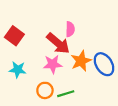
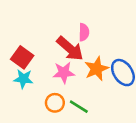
red square: (14, 36) -> (22, 57), moved
green line: (66, 94) -> (79, 107), turned 49

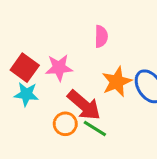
red arrow: (70, 49) -> (84, 105), moved
pink star: (64, 73) -> (59, 68), moved

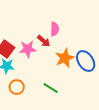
red arrow: (84, 105) -> (44, 41), moved, size x0.6
orange circle: (65, 124) -> (17, 87), moved

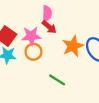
pink semicircle: (55, 29) -> (47, 13), moved
orange circle: (17, 87) -> (33, 52), moved

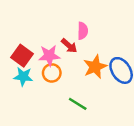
pink semicircle: (47, 13) -> (83, 31), moved

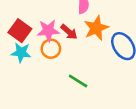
red arrow: (69, 46) -> (69, 32), moved
orange star: (95, 67) -> (96, 28), moved

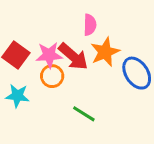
red arrow: (69, 32) -> (73, 56), size x1.5
cyan star: (21, 53) -> (17, 96), moved

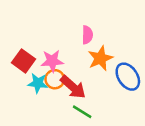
red arrow: (73, 56) -> (73, 87), moved
cyan star: (17, 96) -> (38, 83), moved

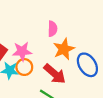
red arrow: (73, 87) -> (55, 74), moved

